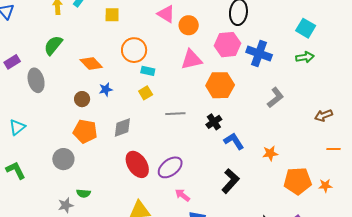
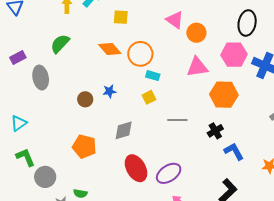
orange diamond: (91, 64) -> (110, 49), moved
orange pentagon: (85, 131) -> (84, 147), moved
gray circle: (63, 159) -> (45, 177), moved
green L-shape: (16, 170) -> (25, 157), moved

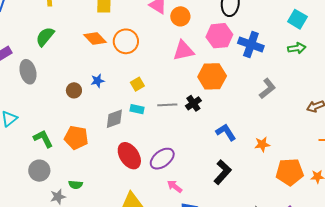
cyan rectangle: (153, 76) -> (137, 109), moved
black cross: (215, 131) -> (193, 103), moved
green L-shape: (25, 157) -> (43, 139), moved

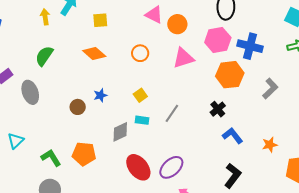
orange circle: (126, 41) -> (140, 53), moved, size x0.7
orange hexagon: (212, 76) -> (230, 75), moved
black cross: (193, 103) -> (218, 109), moved
gray line: (167, 105) -> (172, 113), turned -48

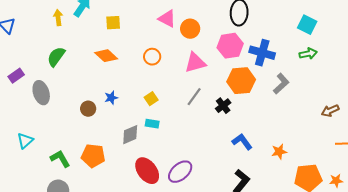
gray L-shape: (270, 89) -> (281, 84), moved
black cross: (218, 109) -> (223, 106), moved
gray line: (172, 113) -> (194, 97), moved

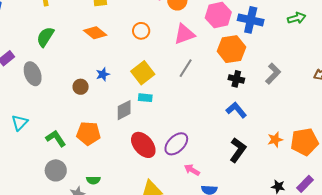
gray L-shape: (281, 84) -> (273, 74), moved
yellow square: (151, 99) -> (143, 73), size x1.6
black cross: (223, 106) -> (236, 79), moved, turned -35
orange star: (279, 152) -> (275, 140), moved

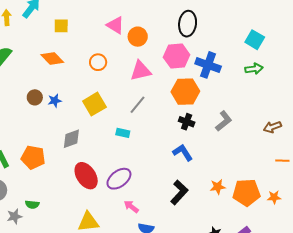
brown circle: (81, 87) -> (35, 97), moved
cyan rectangle: (145, 98) -> (123, 133), moved

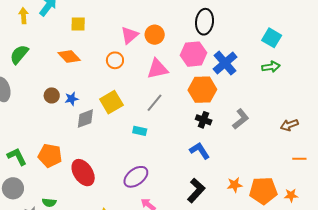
pink triangle: (115, 25) -> (130, 35), moved, turned 48
blue cross: (208, 65) -> (225, 63), turned 30
gray diamond: (71, 139) -> (85, 119), moved
red ellipse: (86, 176) -> (83, 173), moved

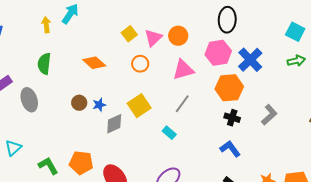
yellow square: (78, 24) -> (129, 34), moved, turned -35
green semicircle: (19, 54) -> (44, 64), turned -30
cyan rectangle: (140, 131) -> (169, 133), turned 32

